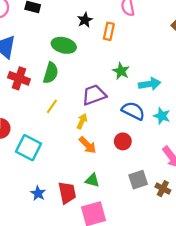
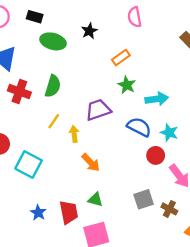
orange rectangle: (109, 31) -> (121, 58), moved, turned 42
green ellipse: (64, 45) -> (53, 41), moved
yellow arrow: (82, 121) -> (74, 134), moved, turned -32
red circle: (123, 141) -> (156, 155), moved

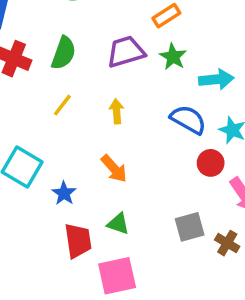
purple trapezoid: (98, 110) -> (126, 52), moved
yellow arrow: (74, 134) -> (117, 111), moved
blue star: (38, 213) -> (64, 193), moved

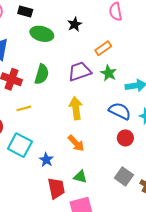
yellow line: (62, 105) -> (24, 108), moved, turned 40
yellow arrow: (117, 111) -> (76, 108), size x1.5
red circle: (211, 163) -> (125, 138), moved
gray square: (190, 227) -> (124, 176), turned -36

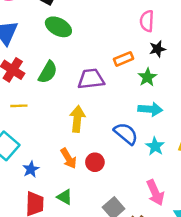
black star: (75, 24) -> (157, 49), moved
green star: (109, 73) -> (147, 77), moved
red circle: (125, 138) -> (95, 162), moved

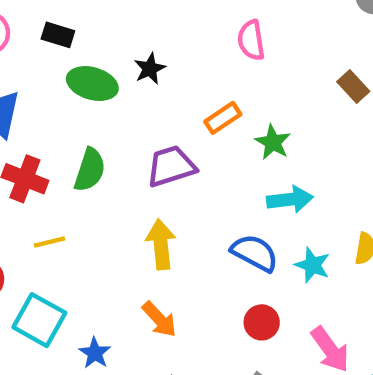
black star: (157, 49) -> (150, 69), moved
red circle: (95, 162) -> (262, 322), moved

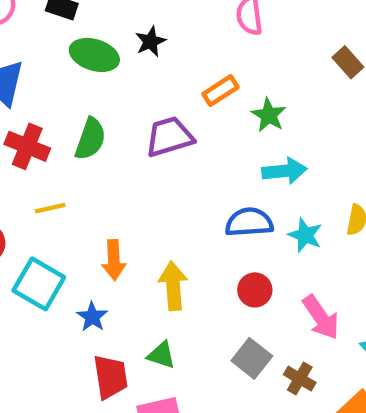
yellow arrow: (161, 244) -> (173, 286), moved
blue semicircle: (255, 253) -> (249, 222), turned -33
orange arrow: (159, 319) -> (114, 260), moved, turned 39

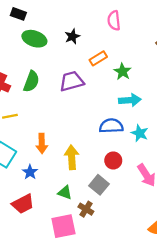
black star: (150, 41) -> (72, 36), moved
gray square: (252, 358) -> (99, 185), moved
red trapezoid: (110, 377) -> (23, 204), moved, turned 70
brown cross: (300, 379) -> (86, 209), moved

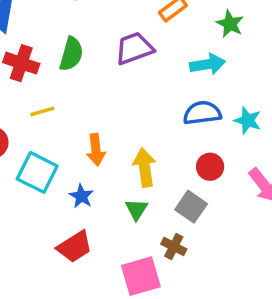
green star: (123, 72) -> (230, 24), moved
cyan arrow: (130, 100) -> (208, 64), moved
green triangle: (65, 192) -> (137, 209), moved, turned 48

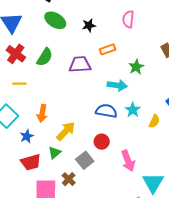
cyan star: (248, 120) -> (133, 110), moved
yellow arrow: (145, 167) -> (66, 131), turned 35
red trapezoid: (75, 247) -> (31, 162), moved

